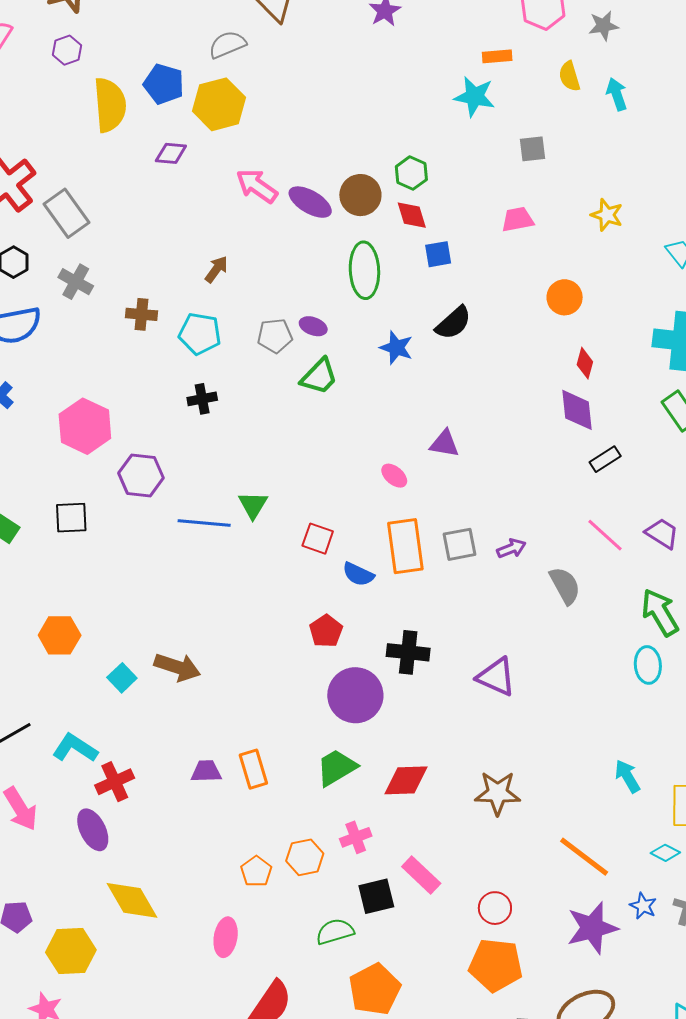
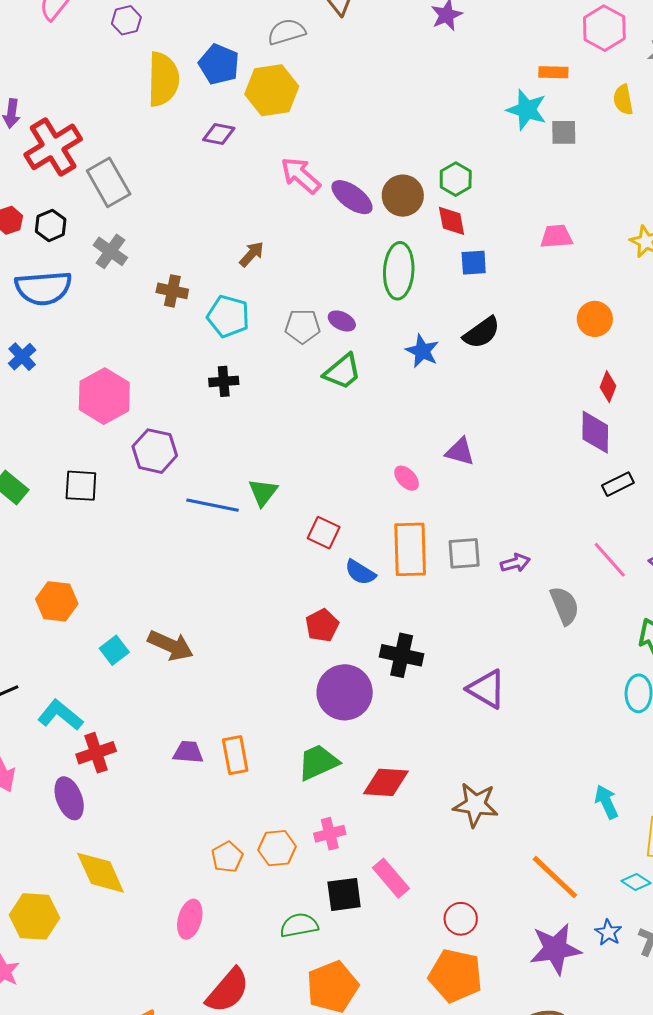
gray square: (532, 149) -> (564, 132), moved

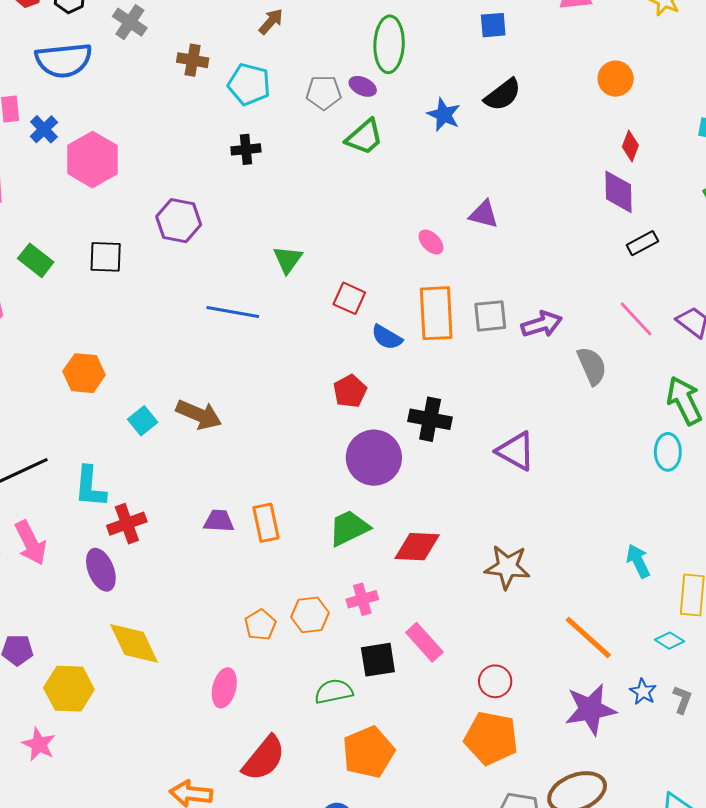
green ellipse: (399, 271) -> (389, 44), moved
pink hexagon: (104, 396) -> (93, 160), moved
blue line: (213, 505) -> (233, 312), moved
purple arrow: (515, 563) -> (542, 324), size x1.4
cyan L-shape: (60, 715) -> (90, 487), turned -123

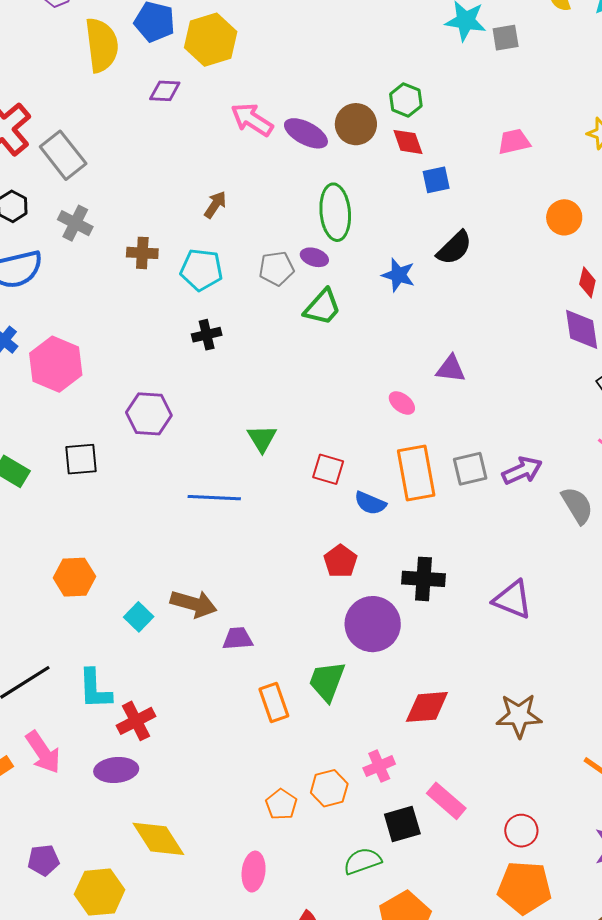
purple trapezoid: (219, 521) -> (238, 639), moved
green trapezoid: (349, 528) -> (327, 681), moved, turned -36
purple ellipse: (101, 570) -> (116, 770), turned -66

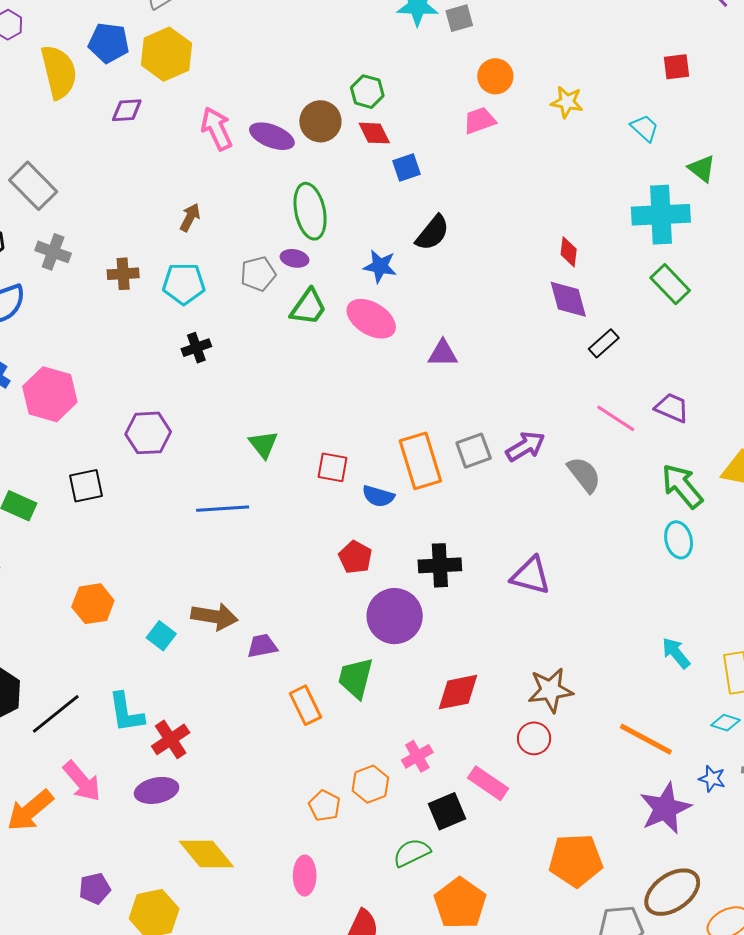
pink arrow: (252, 120) -> (217, 129), turned 39
orange circle: (564, 217) -> (495, 76), moved
pink ellipse: (402, 403) -> (371, 319), moved, size x1.8
red circle: (521, 831) -> (534, 738), moved

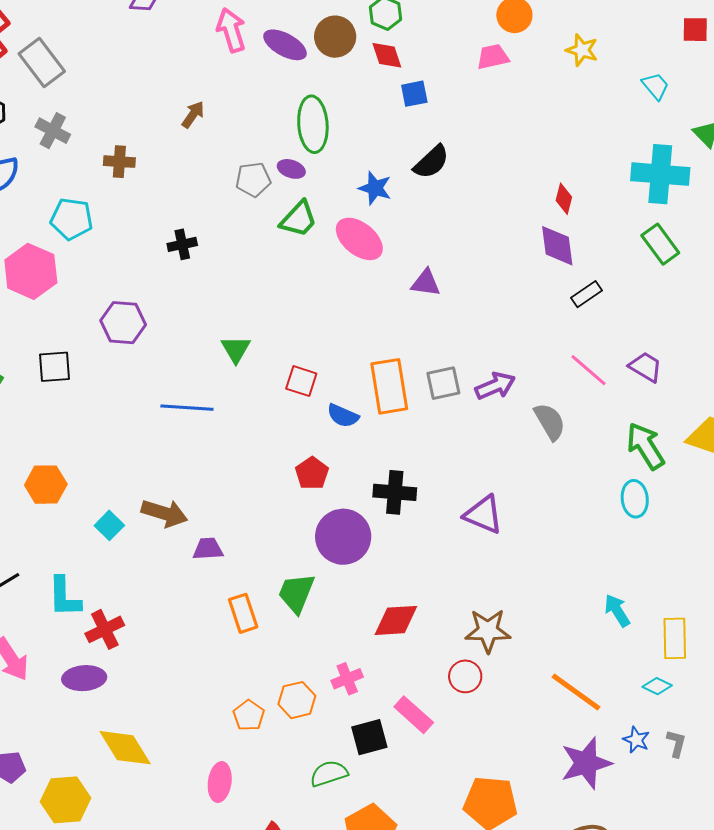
cyan pentagon: (184, 284) -> (72, 219), moved

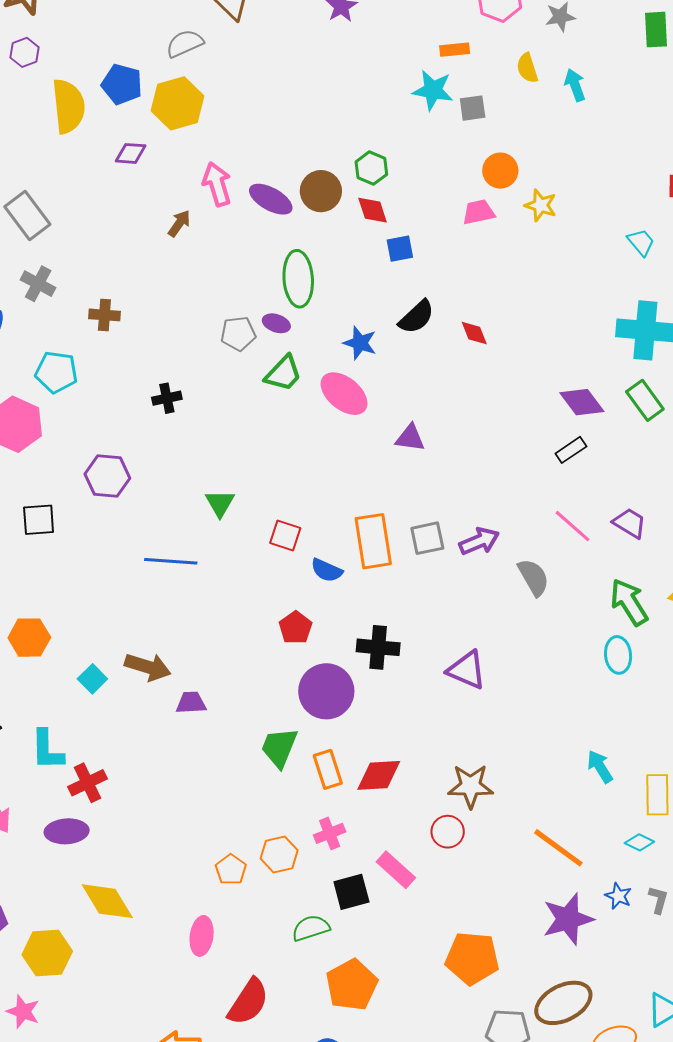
yellow star: (582, 50) -> (541, 205), moved
brown arrow: (193, 115) -> (179, 223), moved
red diamond: (564, 199) -> (474, 333), moved, turned -36
purple diamond: (557, 246) -> (582, 402), moved, turned -30
orange rectangle: (243, 613) -> (328, 769), moved

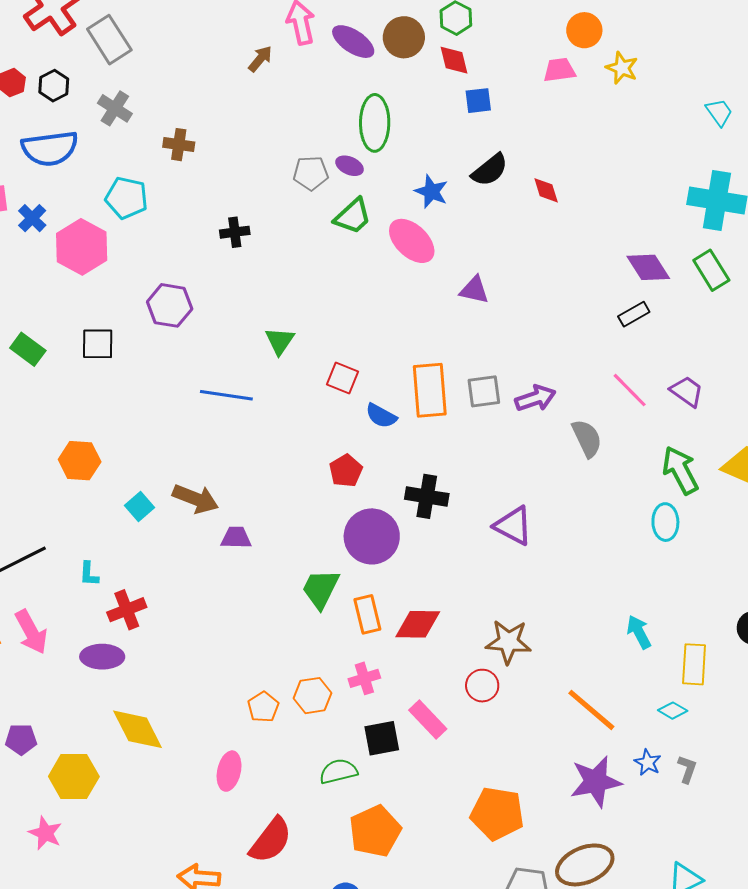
cyan L-shape: (47, 750) -> (89, 574), size x0.6

